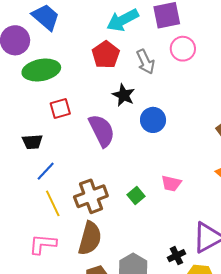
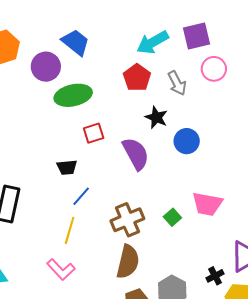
pink trapezoid: (171, 183) -> (207, 204), size x1.5
yellow line: (53, 203) -> (70, 230), moved, turned 44
pink L-shape: (43, 244) -> (61, 269), moved, turned -136

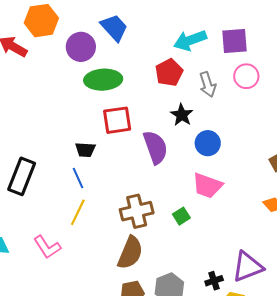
red square: (94, 133) -> (117, 120), size x1.4
blue line: (81, 196) -> (78, 178), moved, turned -75
pink trapezoid: (207, 204) -> (207, 186), moved
pink L-shape: (61, 269) -> (47, 247), moved

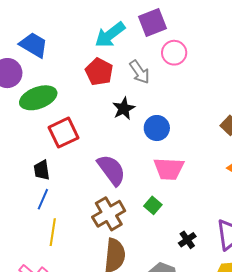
black star: (182, 115) -> (124, 109), turned 30
purple semicircle: (156, 147) -> (111, 170), moved
black trapezoid: (85, 150) -> (42, 170), turned 95
blue line: (78, 178) -> (43, 199), turned 65
black cross: (214, 281) -> (187, 240), moved

